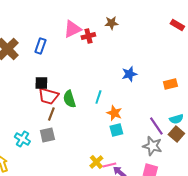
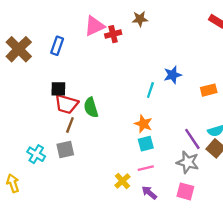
blue star: (129, 74) -> (173, 75), moved
cyan line: (98, 97) -> (150, 90), moved
pink line: (109, 165) -> (146, 168), moved

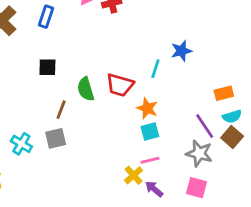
orange rectangle: (209, 90) -> (224, 93), moved
red trapezoid: (66, 104) -> (120, 85), moved
yellow cross: (122, 181) -> (134, 175), moved

